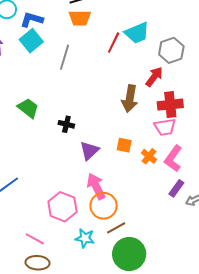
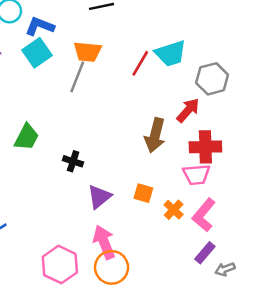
orange trapezoid: (80, 18) -> (87, 52), moved
green trapezoid: (28, 108) -> (27, 137), turned 75

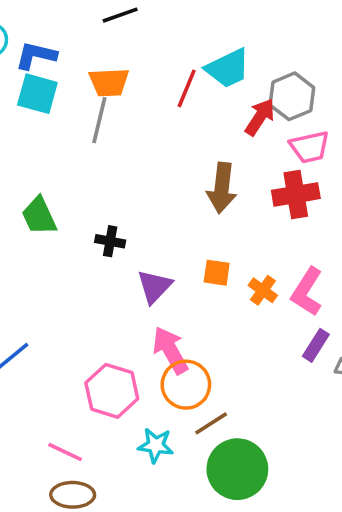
cyan square: (37, 53) -> (37, 94), turned -32
red arrow: (188, 110) -> (260, 117), moved
green trapezoid: (27, 137) -> (39, 216), turned 136
pink trapezoid: (196, 175) -> (310, 147), moved

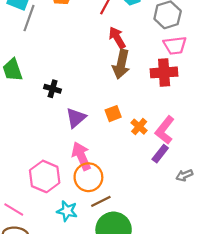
red arrow: (260, 117) -> (117, 38), moved, turned -70
gray line: (99, 120) -> (29, 18), moved
orange square: (217, 273) -> (113, 114), turned -35
purple rectangle: (316, 345) -> (160, 154), moved

